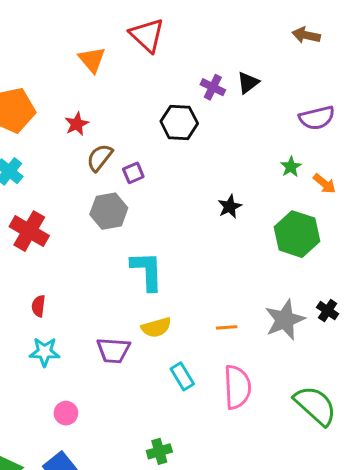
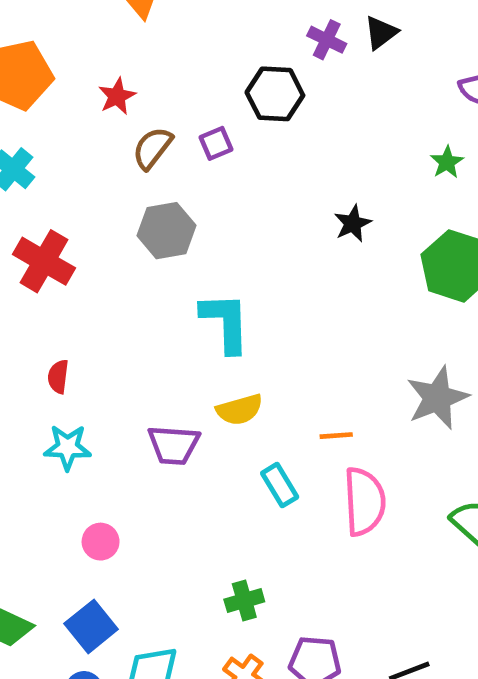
purple square: (133, 173) -> (216, 143), moved
orange line: (227, 327) -> (336, 436), moved

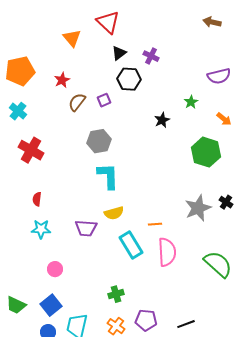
black triangle: (381, 33) -> (119, 53), moved
green star: (447, 162) -> (191, 102), moved
black star: (353, 223) -> (162, 120), moved
gray hexagon: (167, 231) -> (99, 141), moved
cyan rectangle: (280, 485) -> (131, 245), size x1.5

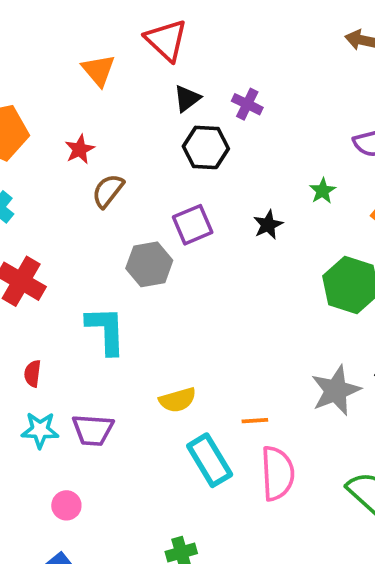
purple square: (104, 100) -> (193, 225), moved, size x1.5
cyan L-shape: (108, 176) -> (106, 330), moved
purple trapezoid: (86, 228) -> (93, 430), moved

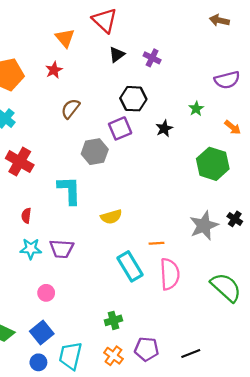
black hexagon: (206, 147) -> (133, 99), moved
red star: (80, 149) -> (54, 70), moved
yellow semicircle: (178, 400) -> (111, 217), moved

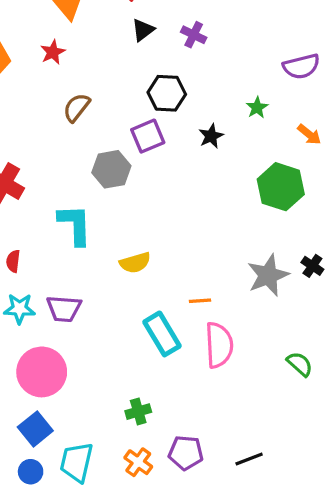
green semicircle: (226, 287) -> (300, 364), size x0.6
pink circle: (46, 293) -> (42, 372), size x2.0

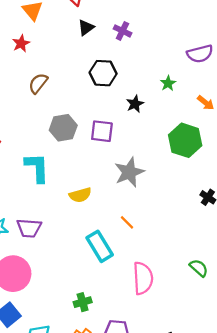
purple square: (148, 136) -> (102, 131), moved, turned 30
gray star: (268, 275) -> (129, 172), moved
orange line: (200, 301) -> (127, 222), turned 49
pink semicircle: (219, 345) -> (143, 278), moved

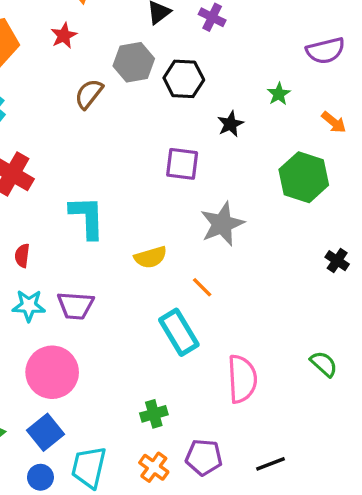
gray hexagon: (63, 128) -> (134, 62), moved
orange line: (127, 222) -> (202, 287), moved

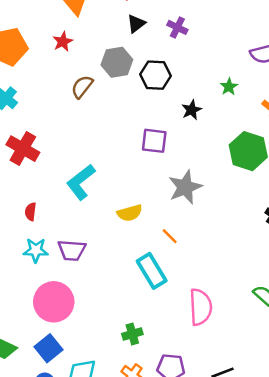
cyan L-shape: (87, 217) -> (81, 182), turned -126

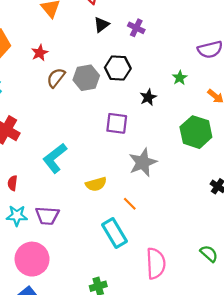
red star: (63, 42) -> (40, 53), moved
gray hexagon: (117, 62) -> (86, 78), moved

